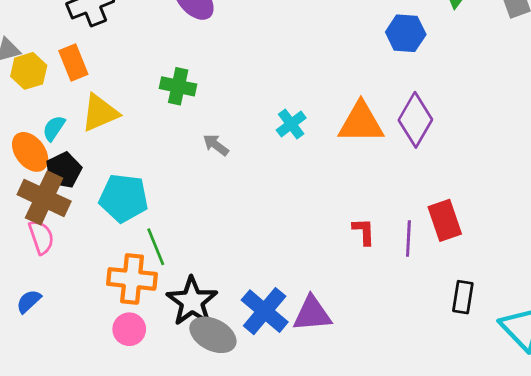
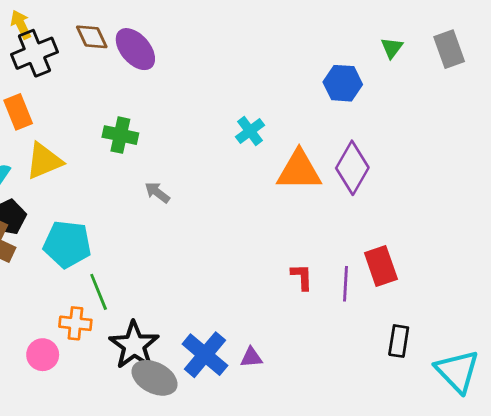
cyan cross: (291, 124) -> (250, 131), moved
orange cross: (132, 279) -> (75, 323), size x0.7
purple triangle: (312, 314) -> (251, 357), size x0.6
pink circle: (129, 329) -> (43, 355), moved

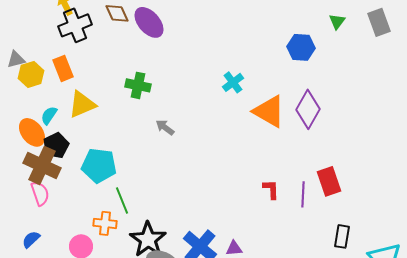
orange triangle: (299, 171) -> (269, 111), turned 30

